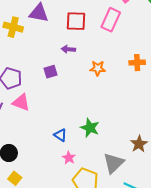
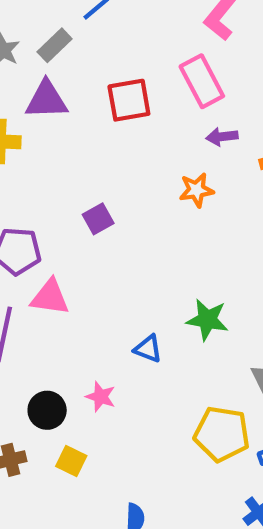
pink rectangle: (111, 20) -> (202, 81), turned -40
purple arrow: (68, 49) -> (222, 137), moved
pink star: (69, 158) -> (101, 397), moved

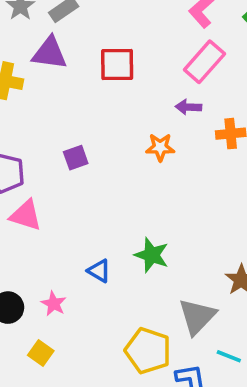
pink rectangle: (202, 81) -> (204, 62), moved, turned 60
yellow square: (71, 461) -> (41, 353), moved

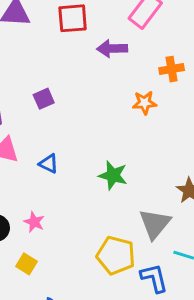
purple arrow: (188, 107) -> (112, 49), moved, size x1.4
orange star: (160, 147) -> (145, 103), moved
blue triangle: (99, 271) -> (49, 164), moved

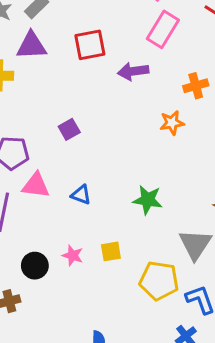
yellow square: (26, 264) -> (111, 251), moved, turned -35

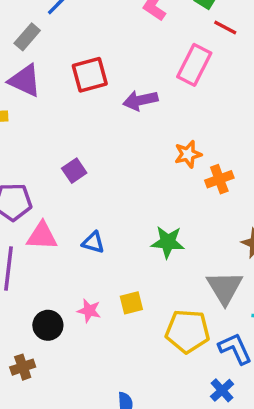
pink rectangle: (163, 29) -> (194, 65), moved
purple triangle: (31, 46) -> (25, 81), turned 32
orange cross: (196, 86) -> (219, 179), moved

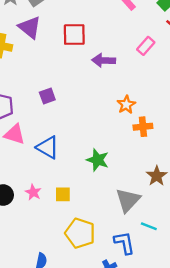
pink rectangle: (194, 65) -> (146, 46), size x0.7
orange star: (188, 154) -> (126, 105), turned -30
blue triangle: (93, 242) -> (48, 147), size x1.5
yellow pentagon: (187, 331) -> (80, 233), moved

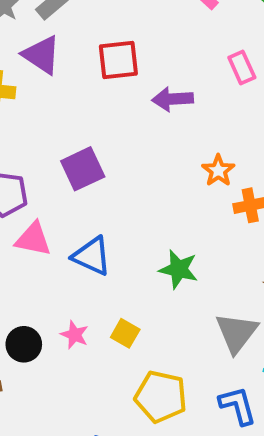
pink rectangle: (146, 46) -> (242, 68), turned -60
purple square: (47, 96) -> (83, 169), size x1.5
yellow square: (63, 194) -> (125, 333), turned 35

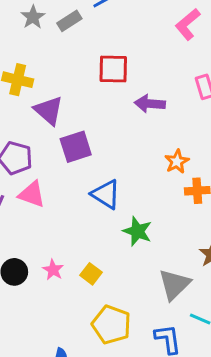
purple triangle: (41, 55) -> (49, 110), moved
blue triangle: (92, 256) -> (106, 194), moved

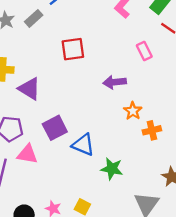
purple arrow: (150, 104) -> (115, 82), moved
purple square: (76, 147) -> (55, 128), moved

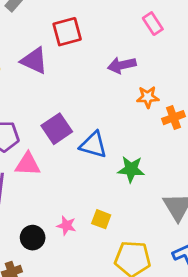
purple triangle: (29, 89) -> (34, 61), moved
orange star: (133, 111) -> (148, 97), turned -30

